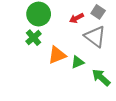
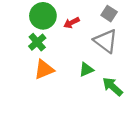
red arrow: (77, 18) -> (71, 23), moved
orange triangle: (57, 55) -> (44, 69), moved

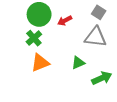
gray triangle: (106, 41) -> (96, 37), turned -30
green arrow: (113, 87) -> (102, 78), turned 114

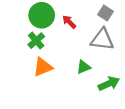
red arrow: (65, 21) -> (69, 22), turned 72

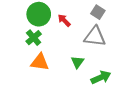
orange triangle: (43, 67) -> (40, 62), turned 30
green triangle: (84, 67) -> (77, 62), turned -32

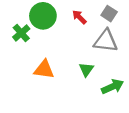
red arrow: (64, 20) -> (79, 17), moved
green cross: (34, 38) -> (21, 33), moved

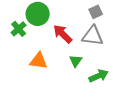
gray square: (109, 14) -> (96, 12), turned 32
red arrow: (79, 17) -> (63, 34), moved, size x1.5

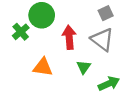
red arrow: (63, 34) -> (69, 37), turned 40
gray triangle: (93, 36) -> (102, 39), turned 30

